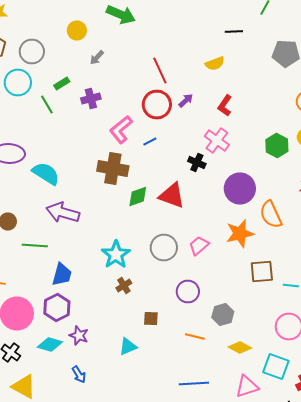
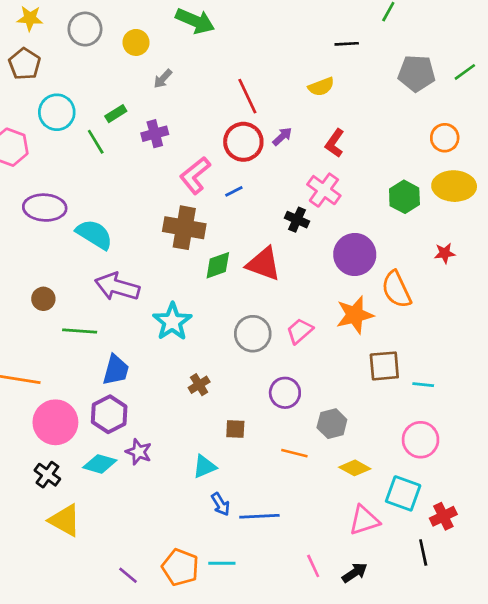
gray circle: (32, 52) -> (85, 29), moved
cyan star: (116, 254) -> (172, 322), moved
blue arrow: (79, 374) -> (221, 504), moved
blue line: (194, 384) -> (259, 516), moved

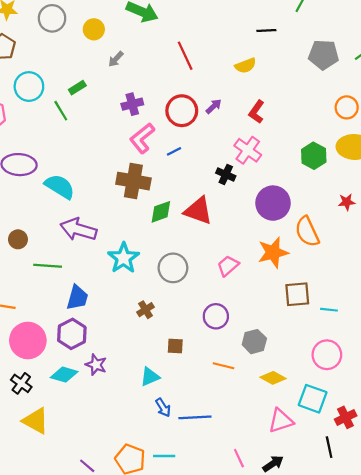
red line: (247, 96) -> (185, 56), moved
purple cross: (155, 134) -> (132, 104), moved
gray circle: (253, 334) -> (173, 268), moved

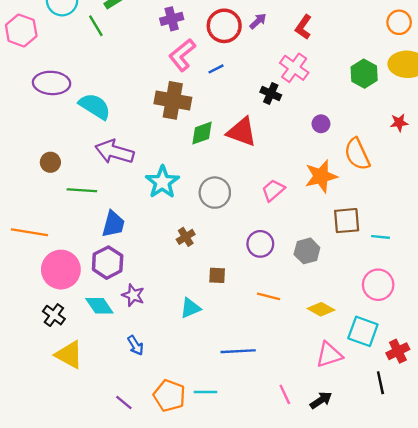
purple circle: (273, 203) -> (321, 124), size x0.5
gray hexagon: (254, 342) -> (307, 251), moved
cyan diamond: (64, 375) -> (99, 306), turned 40
blue arrow: (163, 408) -> (136, 345), moved

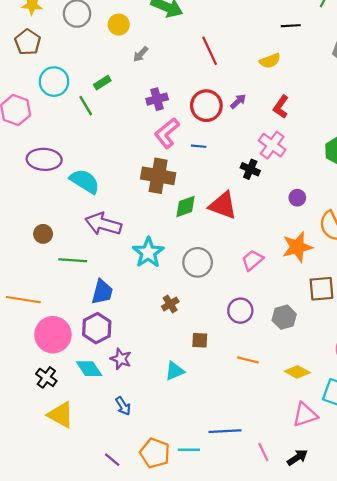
blue line: (216, 69) -> (199, 146), turned 32
blue line: (238, 351) -> (225, 431), moved

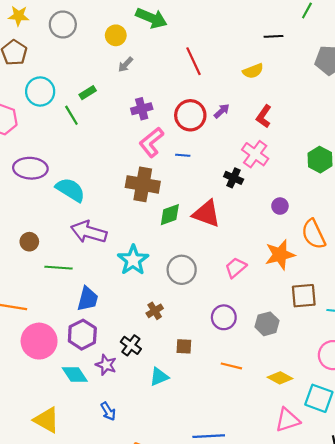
yellow circle: (119, 25) -> (116, 35), moved
black cross: (46, 377) -> (131, 345), moved

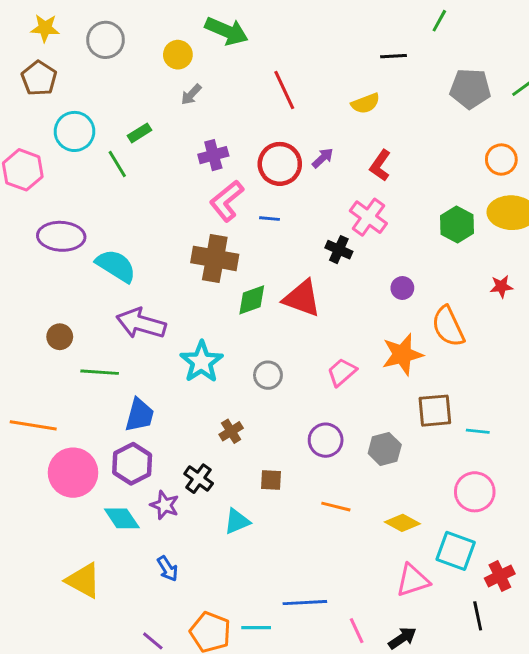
gray circle: (182, 270) -> (268, 375), size x0.7

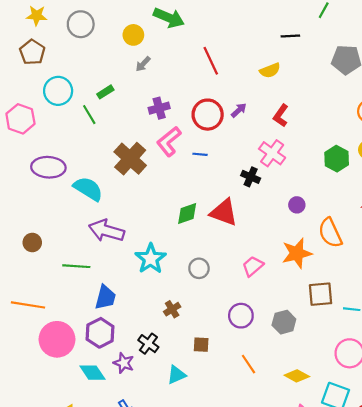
brown cross: (215, 258) -> (130, 159), moved, turned 32
brown circle: (60, 337) -> (32, 243), moved
orange line: (336, 507) -> (248, 364), turned 42

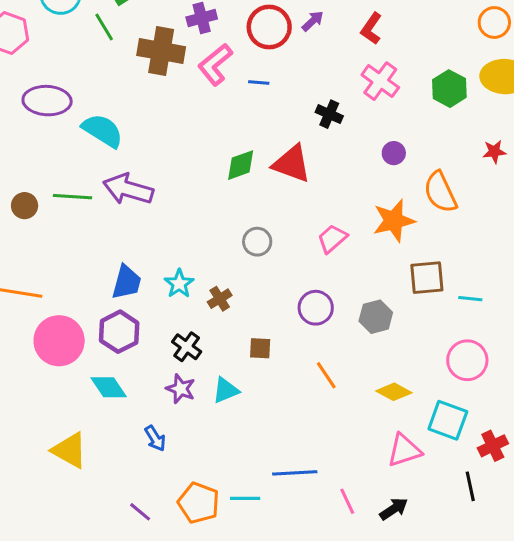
pink cross: (272, 153) -> (380, 81), moved
brown cross: (130, 159) -> (161, 51), moved, turned -32
cyan star: (151, 259) -> (179, 284), moved, size x0.7
green line: (76, 266) -> (73, 197), moved
purple star: (124, 363) -> (181, 389), moved

